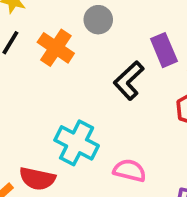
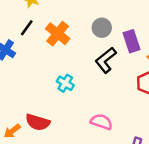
gray circle: (98, 20) -> (102, 28), moved
cyan cross: (77, 143) -> (65, 83), moved, size x0.6

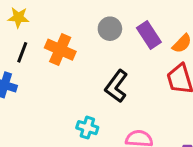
black L-shape: (106, 60) -> (116, 86), moved
cyan cross: (65, 83) -> (87, 128), moved

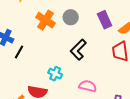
gray circle: (110, 29) -> (71, 17), moved
black line: (22, 52) -> (19, 52), moved

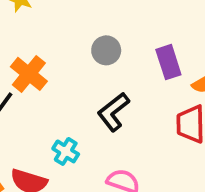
orange cross: (45, 20) -> (29, 74), moved

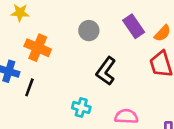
orange cross: (29, 74) -> (38, 48), moved

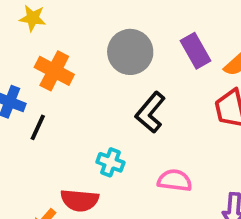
gray circle: (89, 31) -> (130, 52), size x1.5

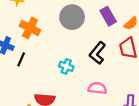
black L-shape: (150, 112) -> (97, 53), moved
cyan cross: (110, 162) -> (66, 66), moved

